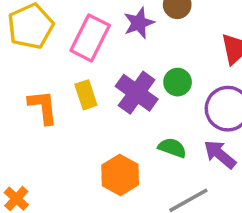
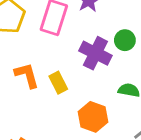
yellow rectangle: (86, 95) -> (58, 83), moved

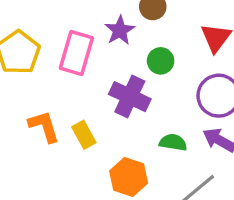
green circle: (125, 40) -> (161, 61), moved

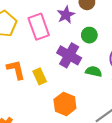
pink rectangle: (76, 53) -> (39, 27), turned -40
green semicircle: (173, 142) -> (94, 71), moved

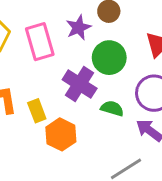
green circle: (89, 35) -> (109, 58), size x1.5
orange hexagon: (65, 104) -> (61, 134), moved

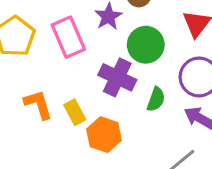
green semicircle: (112, 108) -> (156, 99), turned 100

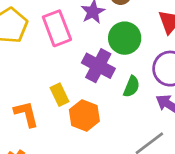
orange L-shape: (38, 104) -> (26, 114), moved

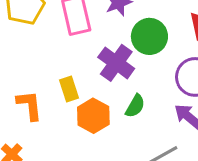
green semicircle: (131, 86) -> (135, 106), moved

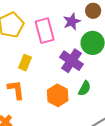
yellow rectangle: (69, 89) -> (25, 63), moved, turned 42

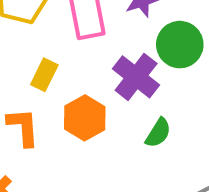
orange hexagon: (58, 95) -> (85, 118), moved

